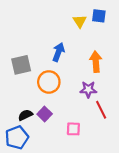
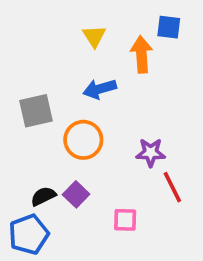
yellow triangle: (80, 21) -> (94, 36), moved
blue arrow: (58, 52) -> (100, 89), turned -126
orange arrow: (96, 62) -> (142, 54), moved

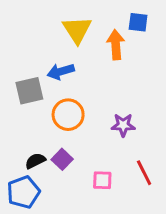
yellow triangle: (94, 36) -> (77, 30), size x1.5
blue arrow: (100, 89) -> (61, 71), moved
red line: (172, 187) -> (144, 173), moved

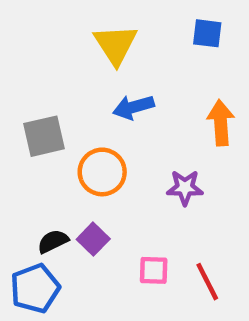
orange arrow: (116, 45) -> (221, 123), moved
blue arrow: (61, 71) -> (133, 107), moved
red line: (144, 173) -> (207, 282), moved

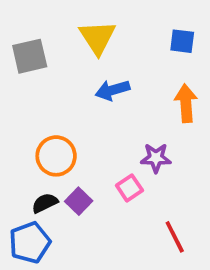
blue square: (207, 33) -> (182, 41), moved
gray square: (44, 136) -> (30, 56), moved
orange circle: (102, 172) -> (56, 156), moved
pink square: (154, 270) -> (129, 188), moved, turned -36

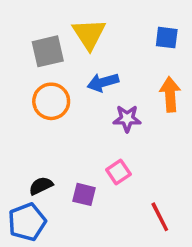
gray square: (30, 56) -> (48, 51), moved
orange circle: (56, 156) -> (51, 101), moved
purple star: (156, 158) -> (127, 119), moved
purple square: (79, 201) -> (84, 194), moved, turned -30

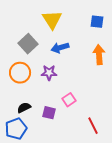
gray square: (48, 51) -> (28, 44), moved, turned -30
orange circle: (51, 101) -> (20, 73), moved
purple star: (127, 119) -> (49, 73), moved

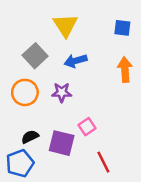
purple square: (49, 113) -> (62, 143), size x1.5
red line: (93, 126) -> (103, 162), moved

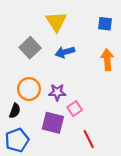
orange circle: (25, 92) -> (29, 89), moved
purple star: (62, 92) -> (57, 92), moved
black semicircle: (30, 137) -> (15, 111), moved, turned 136

